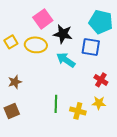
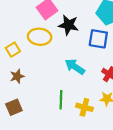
yellow square: (11, 42) -> (13, 50), moved
cyan arrow: (66, 60) -> (75, 67), moved

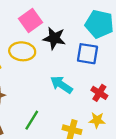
green line: (61, 100) -> (32, 120), moved, turned 30

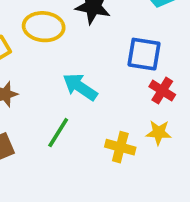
blue square: (87, 54) -> (144, 54), moved
cyan arrow: (61, 85) -> (80, 87), moved

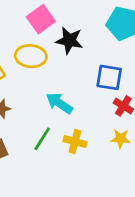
yellow cross: (120, 147) -> (75, 142), moved

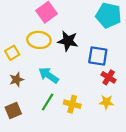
black star: (69, 40) -> (68, 41), moved
cyan arrow: (59, 103) -> (49, 75), moved

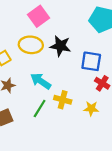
yellow star: (106, 102) -> (91, 109), moved
yellow cross: (72, 104) -> (63, 100), moved

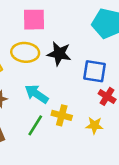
pink square: (38, 16) -> (34, 20), turned 35

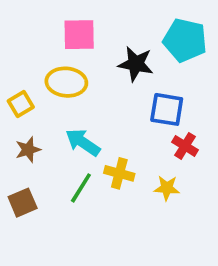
black star: (59, 54) -> (136, 64), moved

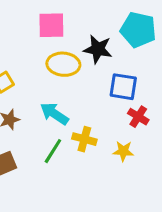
yellow ellipse: (66, 82) -> (63, 64), moved

